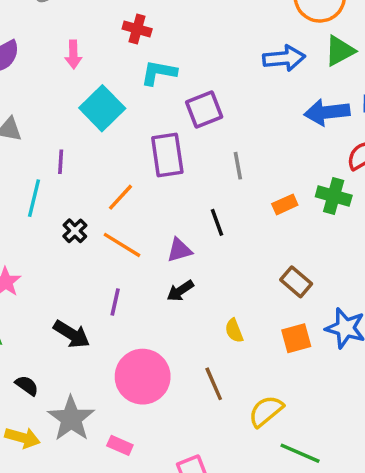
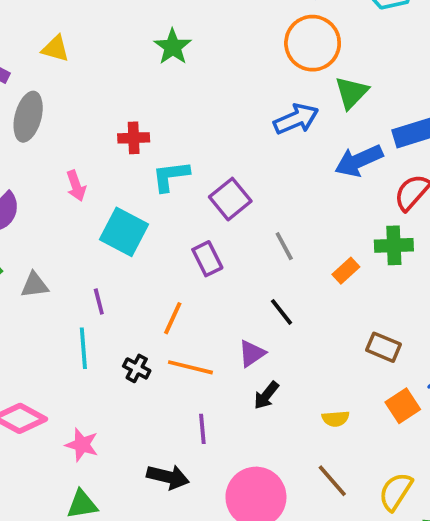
purple rectangle: (167, 155) -> (207, 259), size x0.7
yellow semicircle: (234, 331) -> (336, 419), turned -55

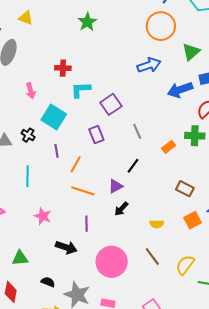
green triangle: (351, 93) -> (191, 52), moved
purple line: (99, 301) -> (57, 151), moved
black line: (281, 312) -> (133, 166), turned 70
black cross: (137, 368) -> (28, 135), moved
pink star: (82, 445) -> (43, 216), moved

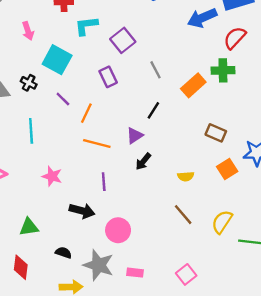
orange rectangle: (169, 147) -> (193, 85), size x1.5
purple line: (57, 151) -> (63, 99), turned -32
pink circle: (112, 262) -> (118, 230), moved, size x0.7

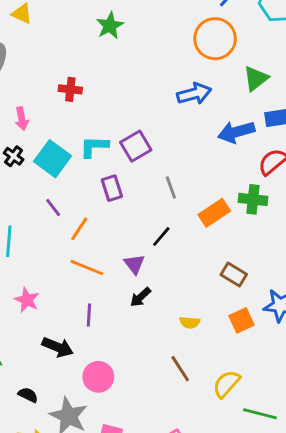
cyan L-shape: (86, 26) -> (94, 147), moved
black cross: (29, 83) -> (14, 156), moved
purple triangle: (135, 136) -> (134, 264), turned -42

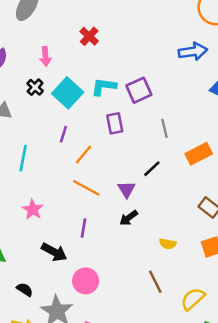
red cross: (70, 89) -> (89, 36), turned 30
purple line: (53, 208) -> (63, 134), turned 49

